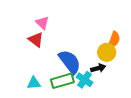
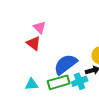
blue semicircle: (70, 62) -> (66, 64), turned -90
cyan cross: (84, 80) -> (80, 81), turned 35

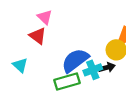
cyan cross: (80, 81) -> (93, 70), moved
cyan triangle: (32, 84) -> (20, 65), moved, turned 48

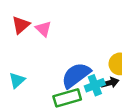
red triangle: (38, 36) -> (21, 25), moved, turned 42
cyan triangle: (20, 65) -> (17, 80), turned 35

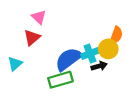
red triangle: (21, 25) -> (32, 38), moved
cyan cross: (95, 85) -> (90, 53), moved

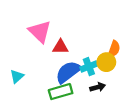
pink triangle: (39, 17) -> (40, 32), size x1.6
red triangle: (32, 38) -> (61, 47), moved, turned 42
black arrow: (99, 66) -> (98, 87), moved

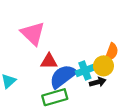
red triangle: (61, 47) -> (49, 61), moved
black arrow: (98, 87) -> (98, 82), moved

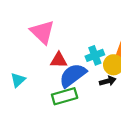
cyan cross: (85, 71) -> (95, 55), moved

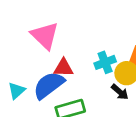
blue semicircle: (73, 75) -> (49, 85), moved
black arrow: (108, 81) -> (120, 92), turned 56

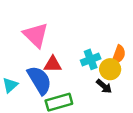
blue semicircle: (49, 85) -> (39, 80), turned 96

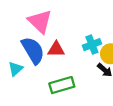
blue semicircle: (39, 80) -> (33, 50), moved

